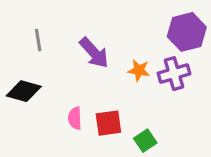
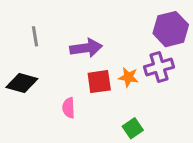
purple arrow: (94, 53) -> (86, 48), turned -56
orange star: (139, 70) -> (128, 77), moved
red square: (108, 123) -> (99, 82), moved

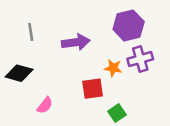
purple hexagon: (171, 29) -> (129, 25), moved
red square: (99, 82) -> (93, 89), moved
pink semicircle: (69, 108) -> (45, 105), moved, turned -138

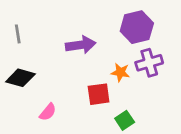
gray line: (31, 32) -> (18, 34), moved

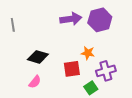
purple arrow: (81, 45) -> (71, 19), moved
purple cross: (149, 63) -> (106, 71), moved
black diamond: (20, 78) -> (38, 57), moved

